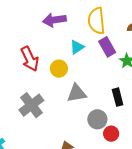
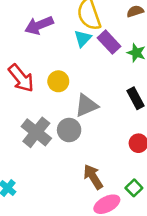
cyan triangle: (77, 47) -> (83, 39), moved
gray circle: (97, 119) -> (69, 130), moved

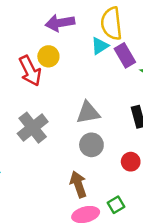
yellow circle: (58, 81) -> (48, 56), moved
gray circle: (69, 130) -> (91, 145), moved

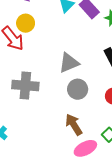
gray cross: (33, 128) -> (25, 85), turned -35

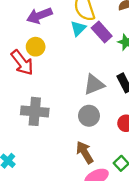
gray triangle: (69, 63) -> (94, 84), moved

